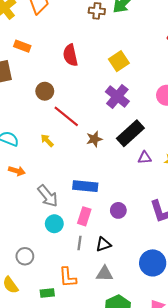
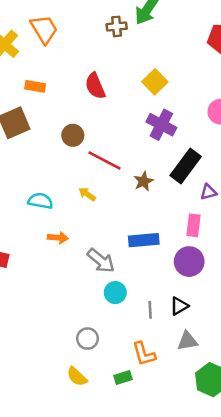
purple circle: (118, 210) -> (189, 262), size x1.5
pink rectangle: (84, 216) -> (194, 225), moved

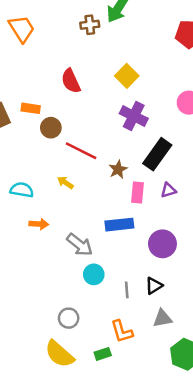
orange rectangle: (35, 86) -> (31, 108), moved
purple triangle: (208, 192) -> (168, 190), moved
pink rectangle: (194, 225) -> (137, 193), moved
yellow semicircle: (77, 377) -> (59, 354), size x1.5

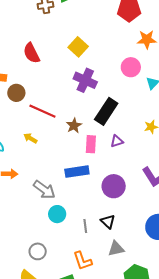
black triangle: (154, 286) -> (108, 221), turned -42

